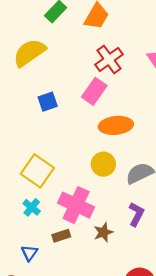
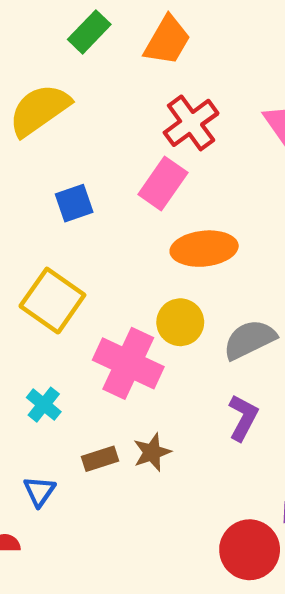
yellow square: (37, 171) -> (52, 301), moved
pink cross: (76, 205) -> (128, 363), moved
brown star: (103, 232) -> (152, 452), moved

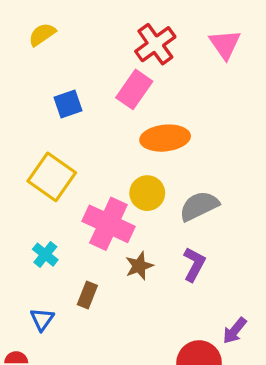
yellow semicircle: (39, 110) -> (42, 34), size x0.6
brown star: (152, 452) -> (139, 266), moved
brown rectangle: (100, 459) -> (87, 295), turned -50

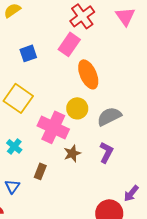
orange ellipse: (165, 138) -> (88, 74), turned 72

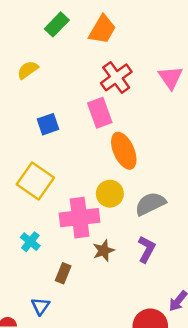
pink rectangle: (69, 44) -> (100, 113), turned -55
pink cross: (53, 127) -> (80, 218), turned -32
blue triangle: (12, 186) -> (40, 306), moved

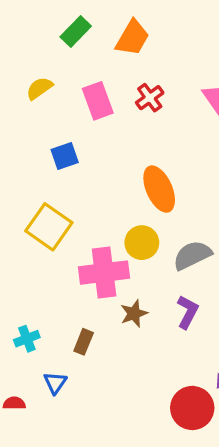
red cross: (116, 77) -> (150, 98), size x0.7
pink rectangle: (100, 113) -> (98, 101), moved
cyan cross: (30, 242) -> (27, 339), moved, turned 30

